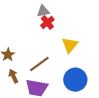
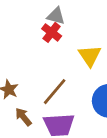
gray triangle: (43, 11) -> (56, 16), moved, turned 40

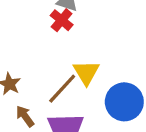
yellow triangle: (90, 56) -> (86, 72), moved

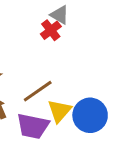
yellow triangle: (86, 72) -> (59, 111), moved

